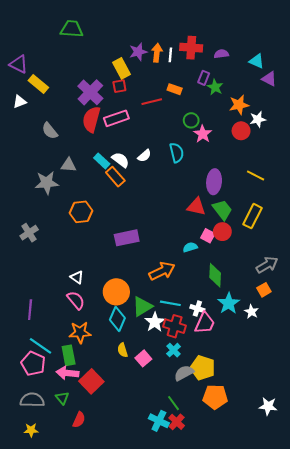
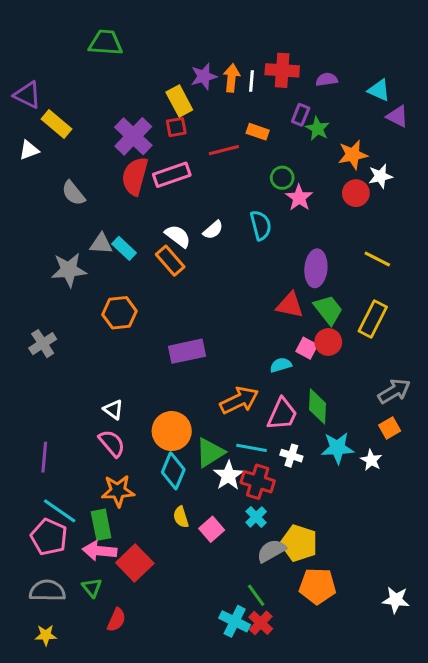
cyan rectangle: (102, 161) -> (124, 248), moved
cyan star: (229, 303) -> (337, 448), turned 30
pink trapezoid: (205, 323) -> (282, 414), moved

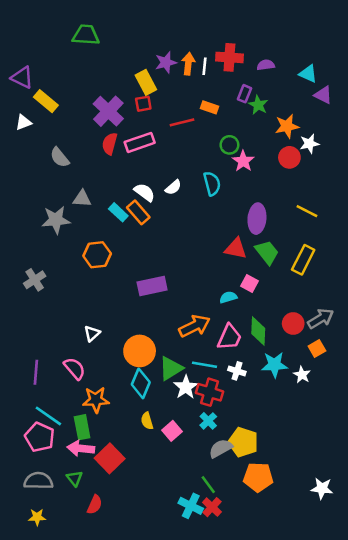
red semicircle: (135, 176) -> (110, 144), size x0.7
cyan rectangle: (124, 248) -> (118, 212), moved
red circle: (328, 342) -> (293, 323), moved
white triangle: (113, 410) -> (92, 333), turned 42
pink semicircle: (112, 443) -> (75, 368), moved

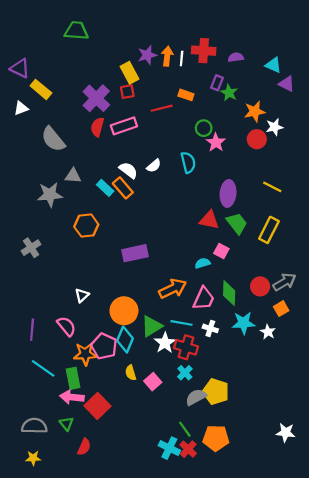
gray semicircle: (60, 157) -> (53, 139), size x1.4
pink pentagon: (40, 437) -> (104, 346), moved
orange pentagon: (258, 477) -> (216, 438), moved

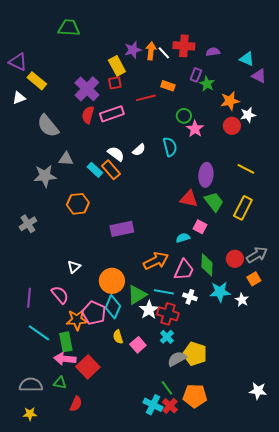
white line: (182, 58) -> (164, 53), turned -48
green triangle: (66, 424) -> (60, 383), turned -40

